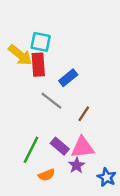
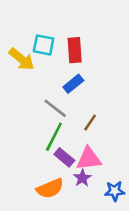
red rectangle: (38, 65) -> (75, 50), moved
green line: (31, 150) -> (54, 137), moved
orange semicircle: (47, 175) -> (50, 188), size x1.5
blue star: (107, 177) -> (115, 191), turned -30

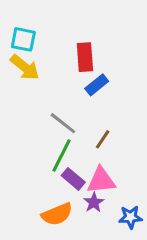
cyan square: (44, 45) -> (23, 39), moved
blue rectangle: (73, 84) -> (97, 85), moved

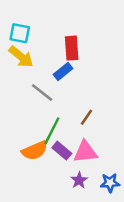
blue rectangle: (97, 85) -> (63, 72), moved
gray line: (63, 123) -> (42, 93), moved
purple star: (94, 202) -> (79, 180), moved
orange semicircle: (57, 214) -> (35, 151), moved

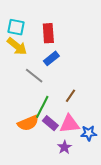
red rectangle: (72, 48) -> (48, 33), moved
blue star: (110, 183) -> (89, 133), moved

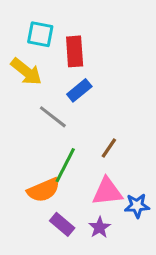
cyan square: (16, 27) -> (40, 34), moved
purple rectangle: (50, 123) -> (62, 224), moved

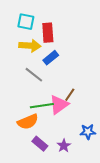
yellow arrow: (26, 72) -> (30, 46), moved, turned -35
green line: (65, 165) -> (42, 106), turned 55
pink triangle: (107, 192) -> (59, 105), moved, turned -30

